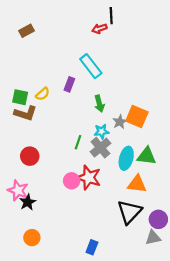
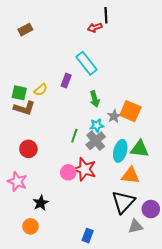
black star: (28, 202) -> (41, 203), moved
gray triangle: (153, 238) -> (136, 226), moved

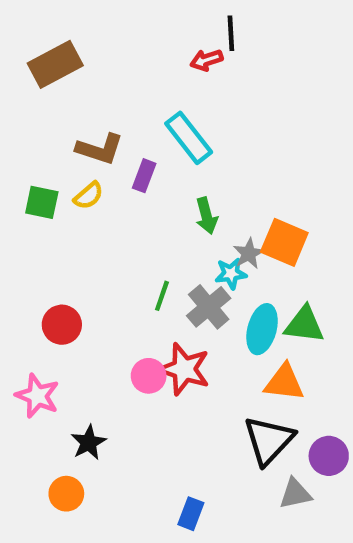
brown rectangle: (25, 30) -> (55, 64), size x1.6
brown L-shape: (24, 108) -> (100, 149), moved
cyan star: (97, 125) -> (231, 274), moved

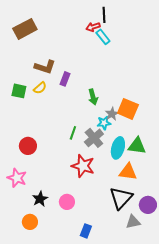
cyan rectangle: (189, 138) -> (103, 37), moved, size x0.7
pink circle: (149, 376) -> (67, 202), moved

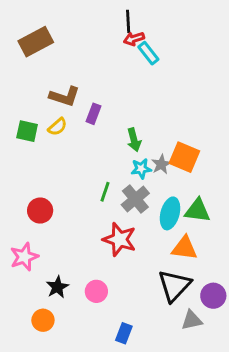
black line: (104, 15) -> (128, 21), moved
cyan star: (104, 123) -> (141, 169), moved
pink star: (17, 178) -> (24, 257), turned 30

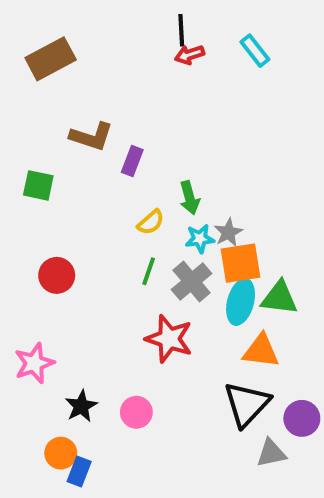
cyan rectangle: (148, 53) -> (255, 51), moved
yellow semicircle: (57, 127) -> (151, 222), moved
orange square: (184, 157) -> (241, 263), moved, turned -32
red circle: (40, 211) -> (57, 275), moved
blue rectangle: (124, 333) -> (79, 472), moved

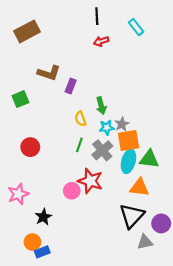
red arrow: (189, 55) -> (101, 41), moved
green square: (38, 185) -> (20, 99), turned -35
yellow semicircle: (151, 222) -> (80, 119), turned 112
pink circle: (136, 412) -> (72, 191), moved
blue rectangle: (79, 472) -> (42, 252), turned 48

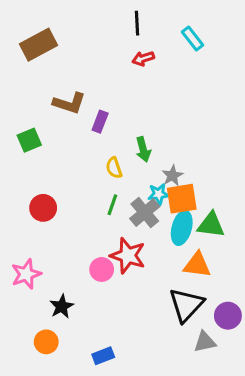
cyan star: (107, 127) -> (159, 194), moved
blue rectangle: (42, 252) -> (103, 356), moved

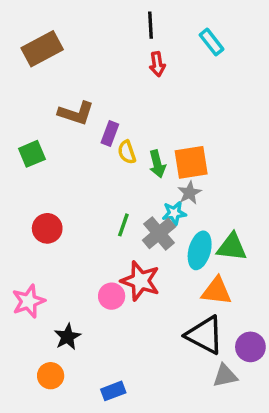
red arrow: (143, 59) -> (157, 64), turned -80
yellow semicircle: (114, 168) -> (127, 152), moved
orange square: (182, 199) -> (191, 162), moved
black triangle: (186, 305) -> (205, 335), turned -45

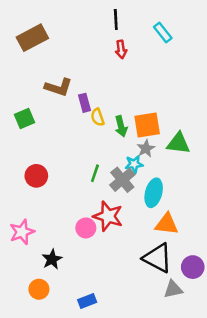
purple rectangle: (110, 134) -> (85, 103), turned -36
green triangle: (232, 247) -> (178, 143), moved

